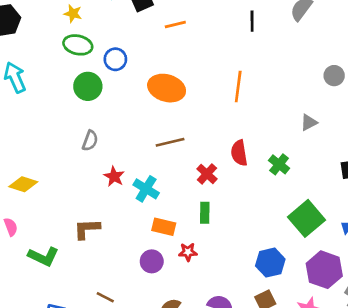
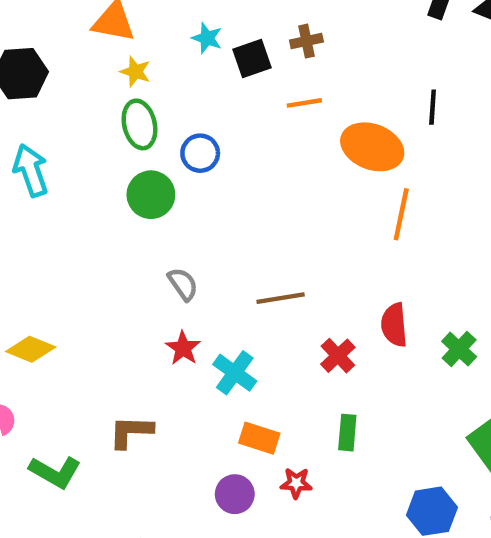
green ellipse: (78, 45) -> (140, 124), turned 60
orange ellipse: (167, 88) -> (372, 147), moved
gray semicircle: (90, 141) -> (183, 284), moved, turned -60
green rectangle: (205, 213) -> (347, 433), moved

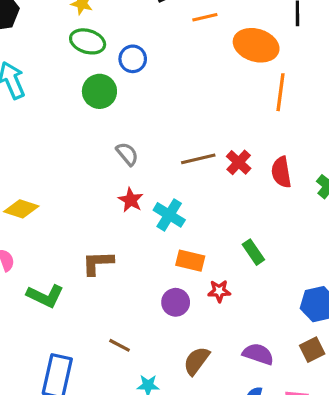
green ellipse: (140, 124) -> (88, 41), turned -56
red cross: (338, 356) -> (239, 162), moved
green rectangle: (347, 433) -> (253, 252), turned -35

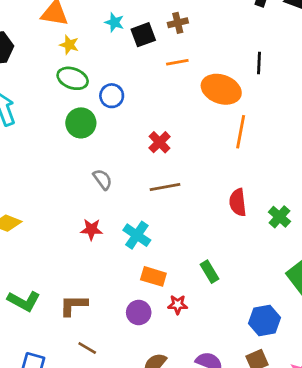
red cross: (239, 162) -> (160, 142), moved
red star: (131, 200) -> (91, 229), moved, turned -30
brown L-shape: (98, 263) -> (73, 305), moved

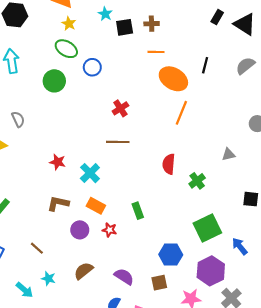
orange line: (177, 62) -> (156, 52), moved
green circle: (81, 123) -> (54, 81), moved
gray semicircle: (103, 179) -> (18, 119), moved
brown L-shape: (73, 305) -> (58, 203), moved

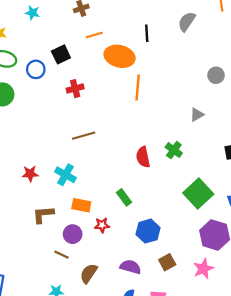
black square: (125, 27) -> (61, 54), moved
red cross: (120, 108) -> (75, 89), moved, turned 35
red semicircle: (169, 164) -> (143, 157), moved
brown line: (37, 248) -> (61, 255), moved
blue hexagon: (171, 255) -> (148, 231), moved

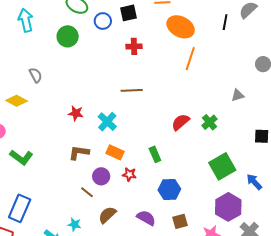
black line: (147, 33) -> (225, 22), moved
red semicircle: (143, 157) -> (180, 122), turned 48

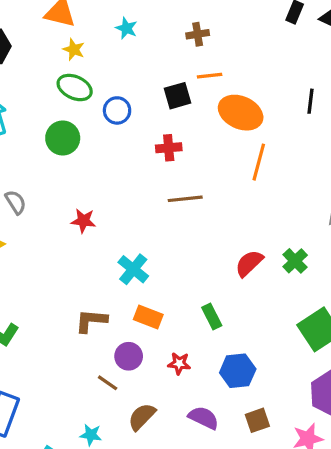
black square: (128, 13) -> (178, 96), moved
brown line: (132, 90) -> (185, 199), moved
red star: (76, 113) -> (83, 221), moved
red star: (129, 174) -> (179, 363), moved

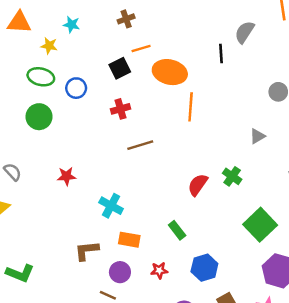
yellow star: (74, 49) -> (49, 46), moved

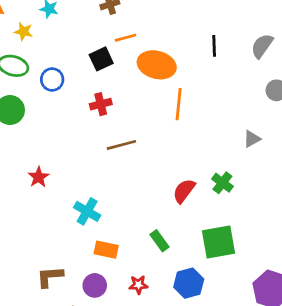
gray semicircle: (245, 32) -> (262, 46), moved
red star: (66, 176) -> (38, 177), turned -30
green square: (260, 225) -> (219, 242), moved, turned 32
brown L-shape: (87, 251) -> (50, 277), moved

